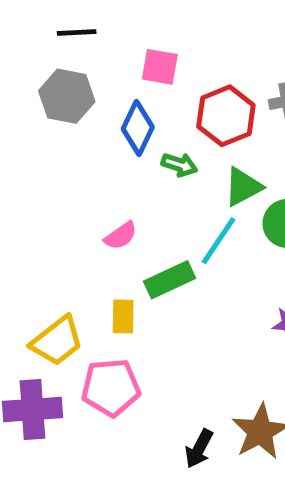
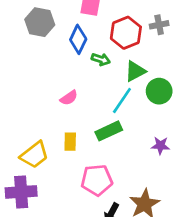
green rectangle: (170, 280) -> (109, 131), moved
pink pentagon: (111, 387) -> (97, 180), moved

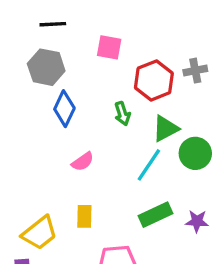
blue diamond: (78, 39) -> (64, 109), moved
green arrow: (101, 59) -> (122, 114), turned 54
green rectangle: (109, 131) -> (156, 215), moved

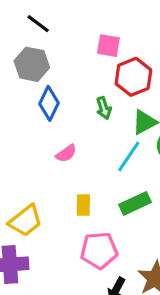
black line: (53, 24) -> (38, 24), turned 40
pink square: (109, 47) -> (108, 46), moved
yellow rectangle: (84, 216) -> (83, 205), moved

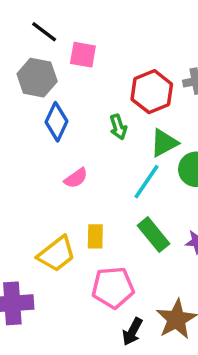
pink square: (108, 46) -> (83, 55), moved
green rectangle: (135, 203) -> (153, 235), turned 76
yellow trapezoid: (26, 221) -> (56, 254), moved

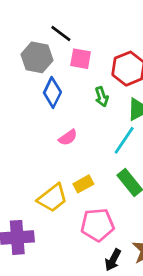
black line: (44, 32) -> (61, 33), moved
pink square: (83, 55) -> (81, 59), moved
yellow rectangle: (95, 236) -> (83, 184), turned 60

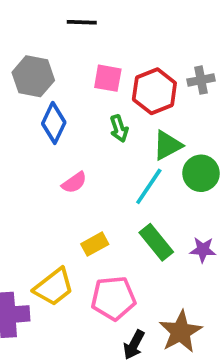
black line: (61, 33) -> (82, 22), moved, turned -35
pink square: (81, 59) -> (108, 78), moved
yellow trapezoid: (52, 198) -> (54, 287), moved

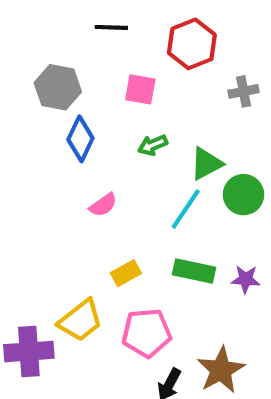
red hexagon: (154, 91) -> (192, 44), moved
green arrow: (119, 129) -> (153, 145), turned 85
green rectangle: (156, 242) -> (194, 271), turned -39

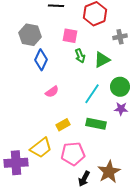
green arrow: (153, 145) -> (80, 56), moved, turned -88
green triangle: (206, 164) -> (102, 60), moved
purple star: (246, 279) -> (121, 109), moved

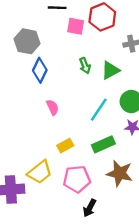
pink square: (70, 36) -> (76, 26), moved
pink semicircle: (52, 92) -> (53, 107), turned -80
green rectangle: (96, 124) -> (103, 144), turned -36
brown star: (109, 172) -> (120, 173), moved, turned -30

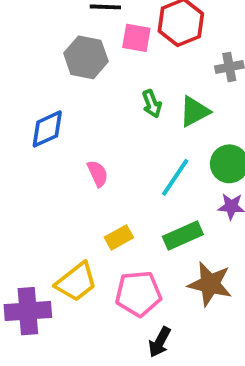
gray hexagon: (27, 41) -> (86, 57), moved
blue diamond: (40, 70) -> (47, 129), moved, turned 40

